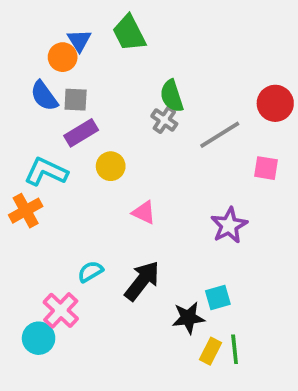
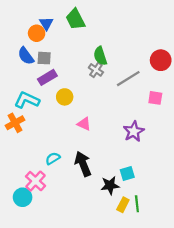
black arrow: (142, 281) -> (83, 164), turned -60

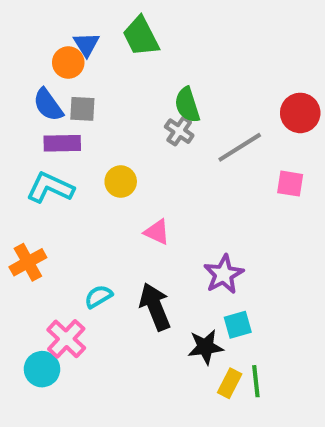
purple rectangle: (47, 77) -> (62, 143), moved, turned 30
orange cross: (15, 123) -> (28, 262), moved
purple star: (134, 131) -> (224, 274), moved

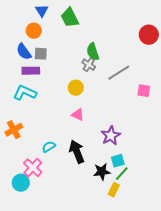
blue triangle: (86, 44) -> (42, 11), moved
red circle: (300, 113) -> (149, 35), moved
yellow circle: (121, 182) -> (76, 88), moved
green line: (256, 381) -> (122, 174), moved, turned 49

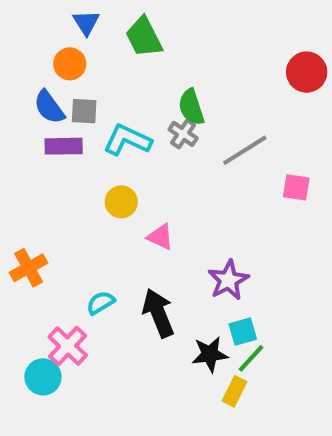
yellow circle: (76, 88) -> (121, 202), moved
cyan L-shape: (25, 93) -> (127, 140), moved

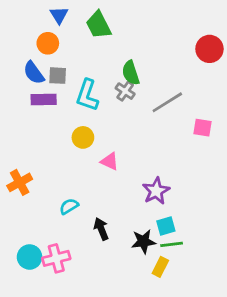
cyan L-shape: (127, 140) -> (87, 95), turned -96
black arrow: (158, 313) -> (101, 229), moved, size x0.7
pink cross: (68, 346) -> (56, 258), moved, turned 32
green line: (251, 358) -> (172, 244), turned 40

